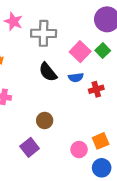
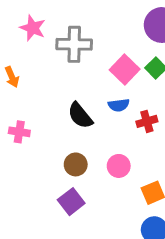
black semicircle: (48, 72) -> (80, 116), moved
purple square: (30, 147) -> (71, 202), moved
pink circle: (79, 150) -> (119, 166), moved

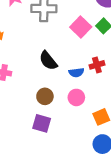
blue semicircle: (119, 105) -> (76, 73), moved
purple square: (71, 202) -> (42, 123), turned -36

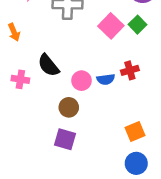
black semicircle: (48, 61) -> (48, 65), moved
pink circle: (76, 97) -> (81, 81), moved

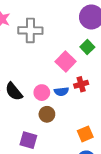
pink square: (111, 26) -> (66, 61), moved
black semicircle: (48, 65) -> (14, 92), moved
brown circle: (69, 107) -> (47, 114), moved

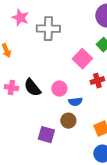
blue semicircle: (61, 92) -> (75, 102), moved
brown circle: (47, 114) -> (68, 121), moved

